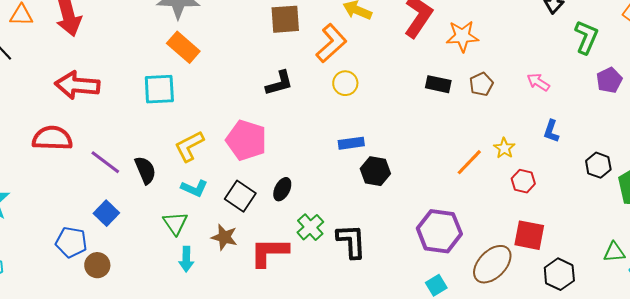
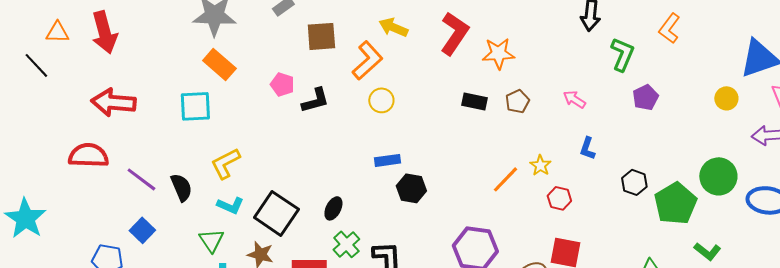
pink pentagon: (246, 140) -> (282, 84), moved, size x0.6
black ellipse: (282, 189) -> (333, 208), moved
black square: (240, 196) -> (276, 213), size x1.4

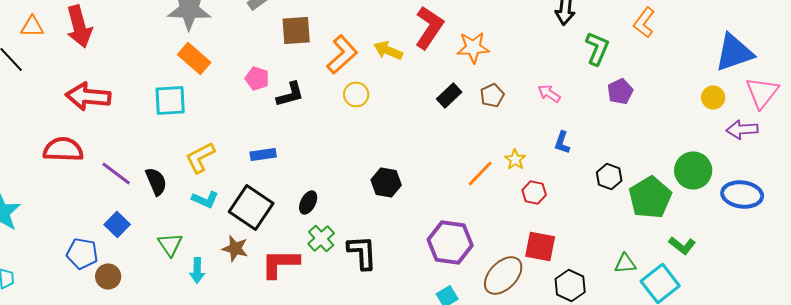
yellow arrow: (393, 27) -> (388, 50), moved
yellow circle: (726, 98) -> (713, 98), moved
black rectangle: (474, 101) -> (449, 96), turned -55
blue rectangle: (387, 160) -> (263, 154), moved
green triangle: (211, 240) -> (170, 244), moved

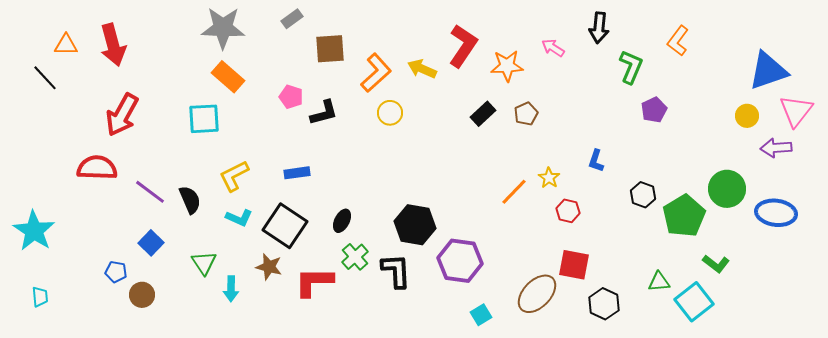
pink arrow: (549, 94) -> (553, 48), moved
red arrow: (88, 96) -> (122, 115), turned -66
black hexagon: (386, 182) -> (415, 225), moved, size x1.4
purple hexagon: (450, 242) -> (460, 261), moved
blue pentagon: (82, 254) -> (116, 272), size x0.7

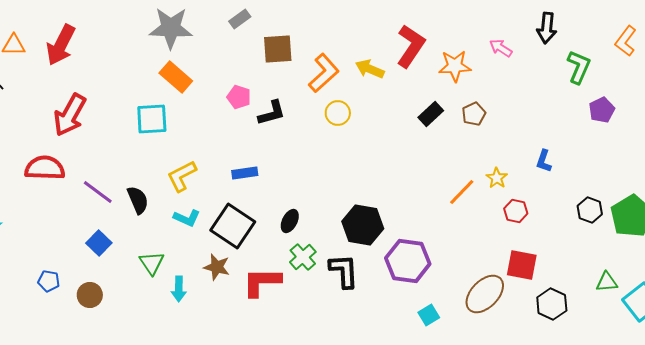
red arrow: (113, 45) -> (61, 45), turned 42
black hexagon: (643, 195) -> (590, 210), moved
blue pentagon: (116, 272) -> (49, 281), moved

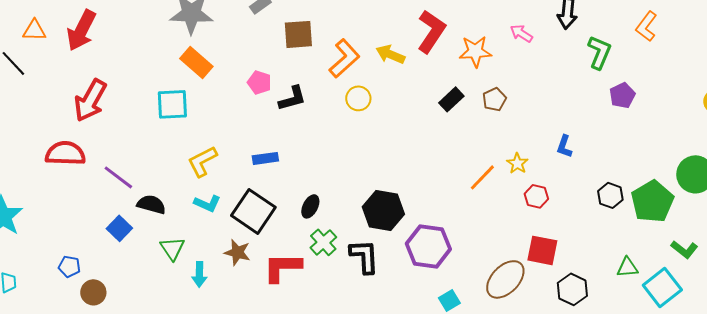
black semicircle: (138, 200) -> (151, 204), moved, turned -52
brown circle: (90, 295) -> (93, 292), moved

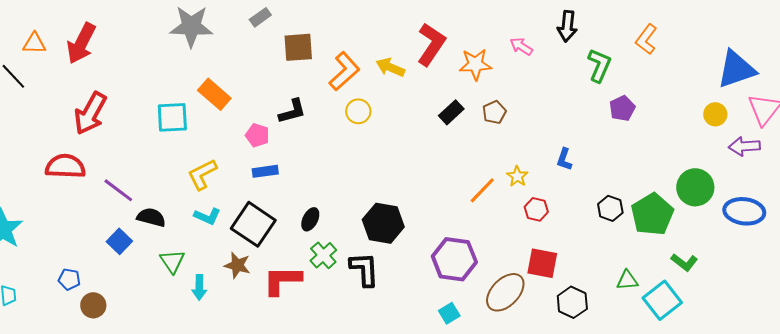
orange rectangle: (196, 62) -> (214, 94), moved
pink pentagon: (259, 82) -> (257, 135), moved
purple hexagon: (428, 246) -> (454, 259), moved

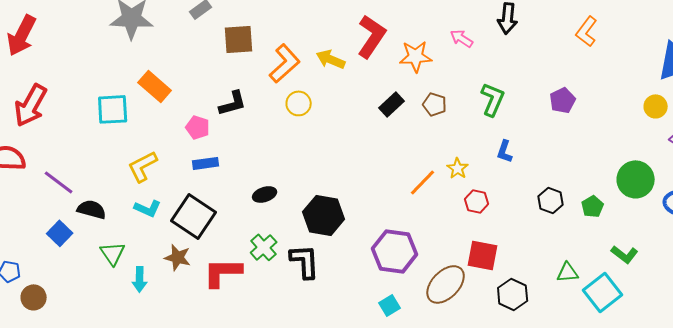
green L-shape: (599, 65) -> (493, 99), moved
brown pentagon: (494, 112) -> (435, 104), turned -30
green pentagon: (652, 214) -> (593, 206), size x0.5
black ellipse: (310, 219) -> (265, 194), moved, turned 45

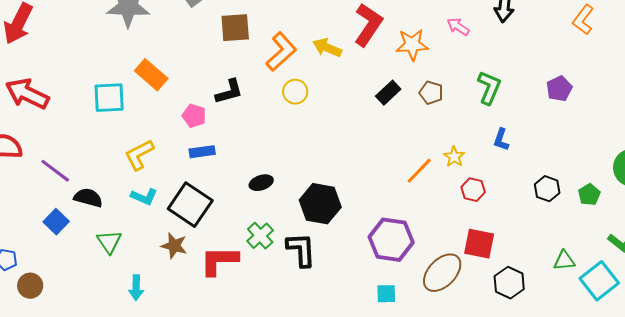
red arrow: (31, 105) -> (27, 94), turned 87
cyan arrow: (140, 279) -> (136, 288), moved
cyan square: (390, 305) -> (386, 294), turned 30

